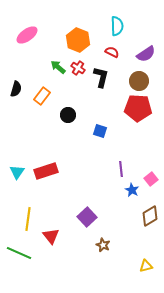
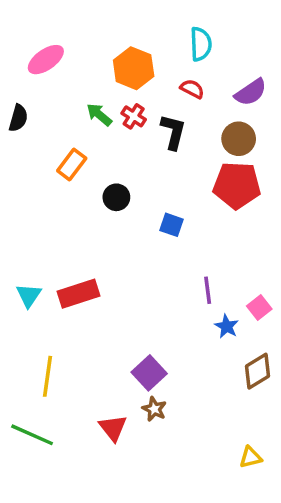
black semicircle: (16, 89) -> (18, 118), moved
red triangle: (51, 236) -> (113, 428), moved
brown star: (103, 245) -> (154, 409), moved

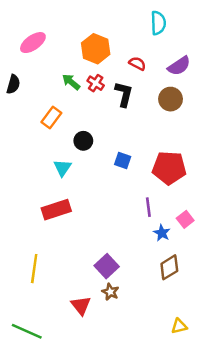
cyan semicircle: (201, 44) -> (158, 23), moved
red pentagon: (237, 185) -> (169, 168), moved
cyan triangle: (29, 295) -> (62, 168), moved
brown diamond: (258, 371) -> (169, 267), moved
green line: (32, 435) -> (27, 331), moved

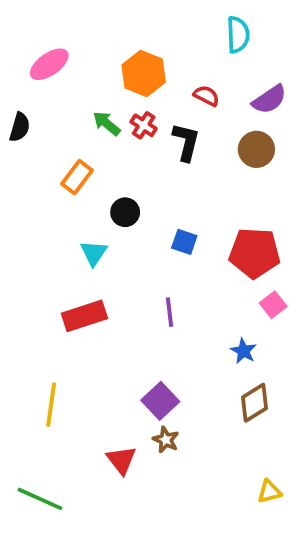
purple line: (148, 207) -> (169, 312), moved
pink square: (185, 219) -> (273, 305), moved

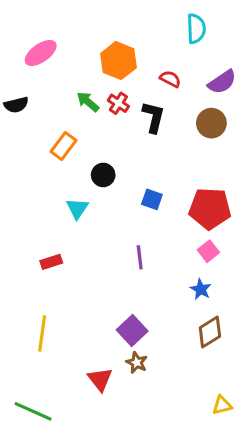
black semicircle: (20, 127) -> (16, 105), turned 60
pink square: (273, 305) -> (208, 251), moved
red rectangle: (84, 316) -> (51, 262), moved, size x0.6

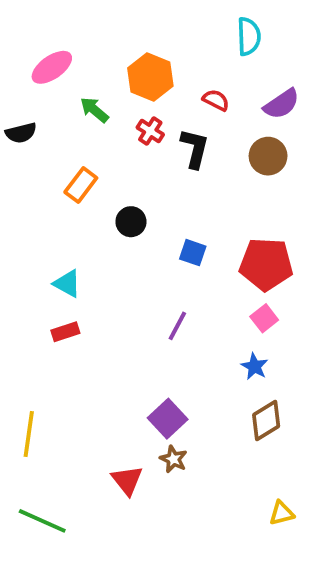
green arrow: (88, 102) -> (94, 110), moved
cyan triangle: (77, 209) -> (67, 283), moved, turned -35
purple line: (140, 257) -> (177, 326), turned 35
yellow line: (42, 334) -> (29, 434), moved

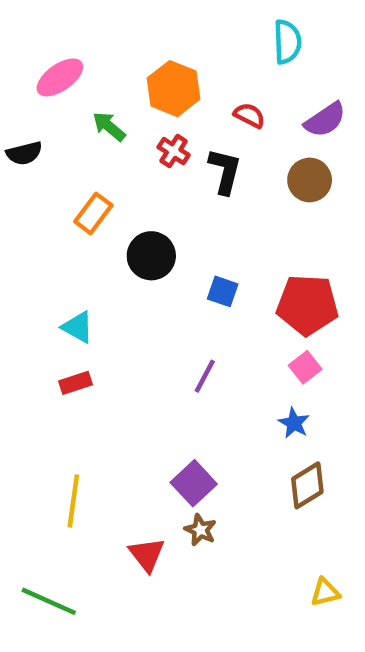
black circle: (131, 222) -> (151, 256), size x1.4
yellow line: (29, 434) -> (73, 501), moved

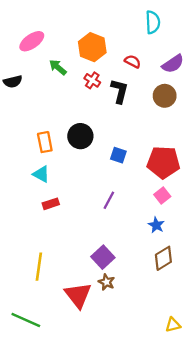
orange rectangle: (93, 213) -> (45, 142), moved, turned -48
red rectangle: (75, 383) -> (51, 204), moved
red triangle: (147, 554) -> (78, 295), size x1.4
yellow triangle: (325, 592) -> (173, 325), moved

